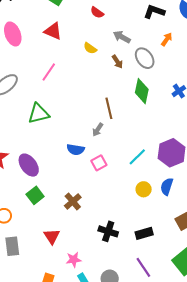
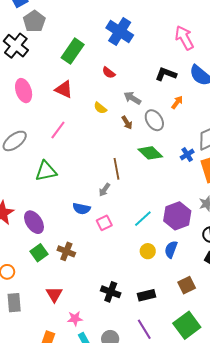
green diamond: (142, 91) -> (150, 153), turned -60
brown cross: (73, 201) -> (66, 251), moved, turned -30

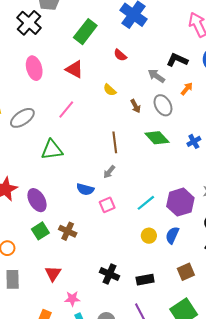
gray arrow: (132, 98) -> (156, 76), moved
brown line: (116, 169) -> (115, 142), moved

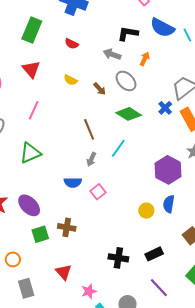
red triangle: (74, 69) -> (31, 69), turned 36
cyan line: (146, 203) -> (118, 148), moved
green square: (40, 231) -> (40, 234), turned 30

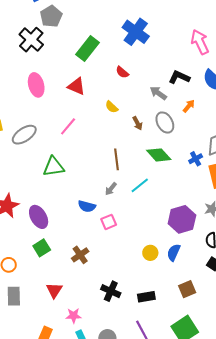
red triangle: (31, 69) -> (76, 86), turned -42
brown cross: (67, 227) -> (80, 255), moved, turned 30
green square: (40, 234) -> (42, 248), turned -30

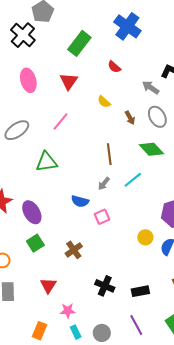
red triangle: (76, 86) -> (69, 81), turned 42
yellow circle: (150, 253) -> (145, 237), moved

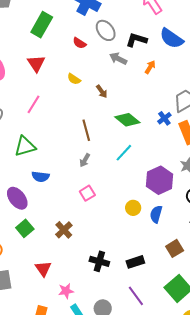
gray ellipse: (157, 117) -> (106, 30), moved
cyan line: (133, 180) -> (124, 153), moved
blue semicircle: (80, 201) -> (41, 177), moved

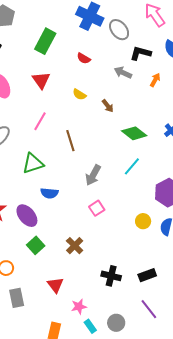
gray ellipse: (106, 30) -> (119, 30), moved
brown line: (86, 130) -> (70, 141), moved
gray arrow: (85, 160) -> (93, 175), size x1.5

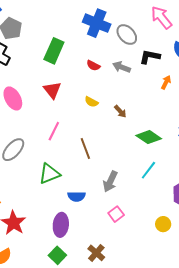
gray arrow: (123, 73) -> (122, 67), moved
blue semicircle: (49, 193) -> (76, 196), moved
purple ellipse: (27, 216) -> (61, 225), moved, turned 50

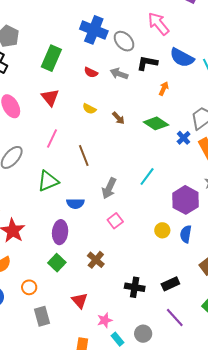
green diamond: (149, 137) -> (156, 123), moved

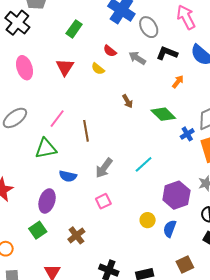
green rectangle: (51, 58) -> (74, 29), size x0.7
yellow semicircle: (89, 109) -> (98, 69), moved
pink line: (52, 138) -> (57, 119), moved

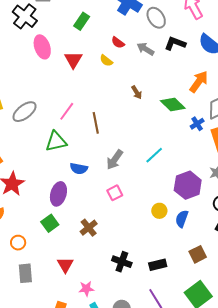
pink ellipse: (24, 68) -> (42, 47), moved
orange arrow: (178, 82) -> (199, 82), moved, size x1.6

